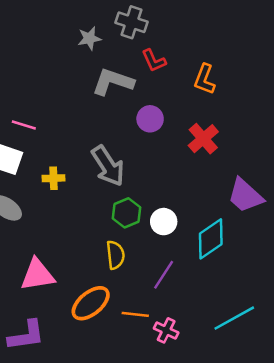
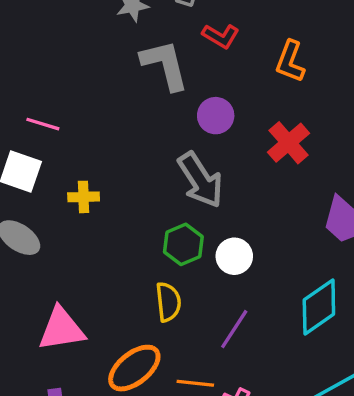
red L-shape: (154, 61) -> (221, 36), turned -35
gray L-shape: (113, 82) -> (165, 65), turned 57
gray arrow: (108, 166) -> (200, 180), moved
cyan diamond: (211, 239) -> (319, 307), moved

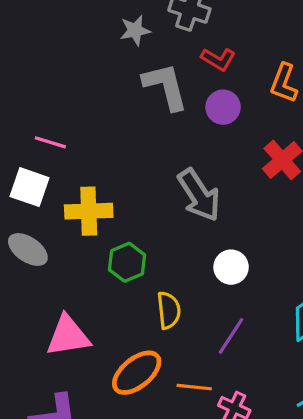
purple circle: (216, 116) -> (223, 107), moved
yellow cross: (84, 197) -> (89, 211), size x1.6
green hexagon: (183, 244) -> (127, 262), moved

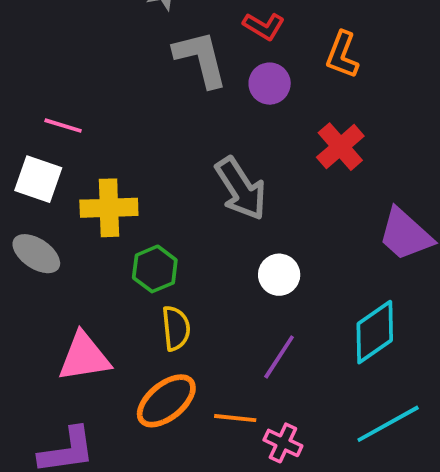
yellow semicircle: (169, 310) -> (176, 328), moved

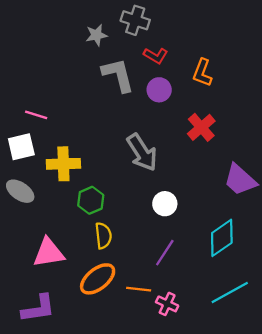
white square: (38, 179) -> (21, 147), turned -32

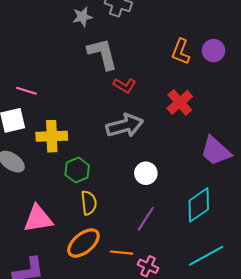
red L-shape: (156, 56) -> (125, 85), moved
purple circle: (159, 90) -> (214, 51), moved
gray arrow: (142, 152) -> (125, 126), turned -72

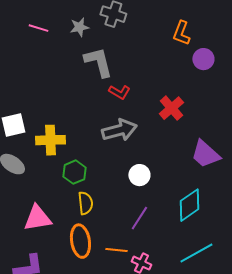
orange L-shape: (181, 52) -> (181, 33), moved
pink line: (26, 91) -> (38, 28), moved
orange ellipse: (83, 243) -> (80, 241), turned -60

